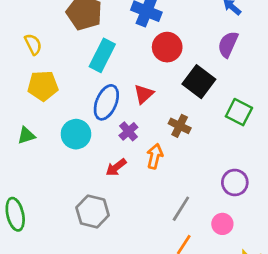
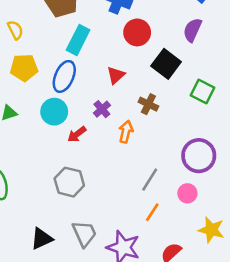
blue ellipse: (106, 102) -> (64, 76), moved
red arrow: (116, 167) -> (77, 134), moved
purple circle: (235, 182) -> (199, 156), size x1.4

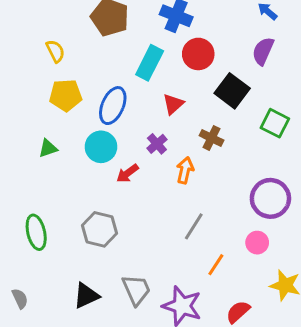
cyan rectangle: (78, 40) -> (150, 63), moved
gray line: (150, 180) -> (194, 226), moved
gray hexagon: (69, 182) -> (100, 229), moved

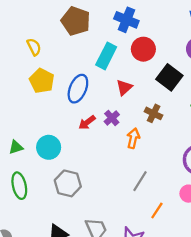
yellow pentagon: (66, 95) -> (42, 81), turned 30
cyan circle: (101, 147) -> (49, 147), moved
green triangle: (48, 148) -> (16, 147), moved
red arrow: (128, 173) -> (87, 122), moved

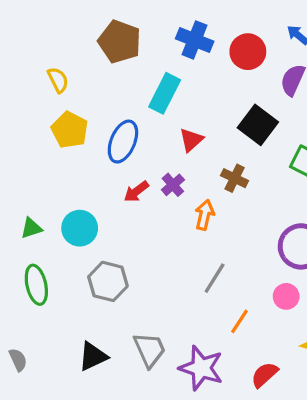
red circle: (143, 49) -> (248, 52), moved

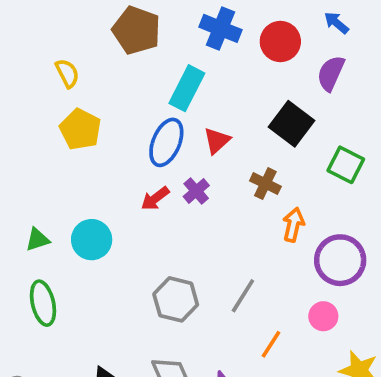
blue ellipse: (123, 142) -> (166, 142), moved
orange arrow: (205, 215) -> (293, 225), moved
gray hexagon: (108, 281) -> (176, 299), moved

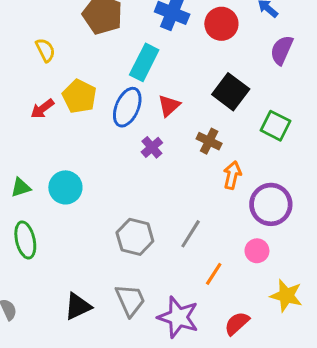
purple semicircle: (331, 73) -> (282, 50), moved
yellow pentagon: (80, 129) -> (79, 96), moved
red arrow: (155, 198) -> (42, 109), moved

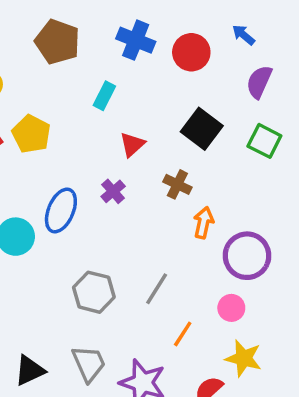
cyan rectangle: (144, 62) -> (104, 96), size x0.7
blue ellipse: (127, 107) -> (61, 210), moved
green square: (275, 126) -> (264, 141), moved
yellow star: (286, 296) -> (244, 358), moved

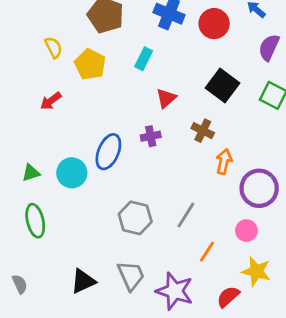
yellow pentagon: (31, 134) -> (90, 64), moved
purple cross: (113, 191) -> (151, 136), turned 30

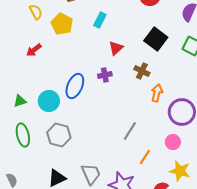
gray hexagon: (135, 218) -> (59, 135), moved

